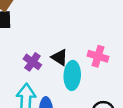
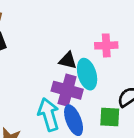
purple cross: (32, 62) -> (67, 90), moved, size x1.5

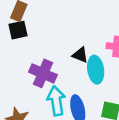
purple cross: (67, 90) -> (43, 73), moved

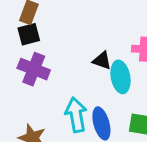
purple cross: (43, 73) -> (34, 69), moved

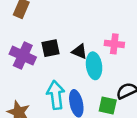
black square: (29, 34) -> (50, 48), moved

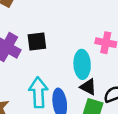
black triangle: (79, 51) -> (88, 87), moved

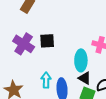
cyan arrow: (38, 92) -> (46, 80), size x0.7

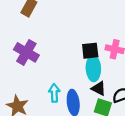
black square: (47, 41) -> (90, 51), moved

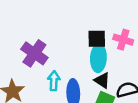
purple cross: (26, 52) -> (34, 53), moved

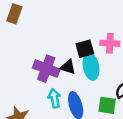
purple cross: (34, 53) -> (46, 69), moved
black triangle: (102, 80) -> (68, 67), moved

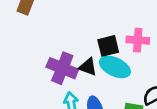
cyan ellipse: (91, 66) -> (115, 67), turned -55

